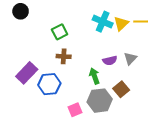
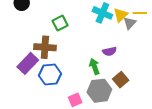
brown cross: (64, 56) -> (45, 47), moved, size x1.5
gray triangle: (130, 58) -> (130, 23), moved

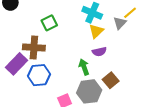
yellow line: (140, 13) -> (130, 13), turned -40
yellow triangle: (121, 15) -> (96, 31), moved

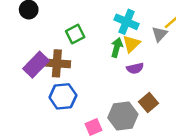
purple rectangle: (16, 64) -> (36, 65), moved
green arrow: (84, 67) -> (117, 47), moved, turned 35

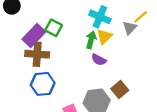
green square: (75, 34) -> (54, 28), turned -35
purple rectangle: (36, 65) -> (34, 36), moved
purple semicircle: (135, 68) -> (99, 60), moved, turned 40

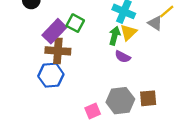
gray triangle: (130, 28) -> (155, 23), turned -40
blue hexagon: (43, 84) -> (51, 75), moved
brown square: (120, 89) -> (148, 98), moved, turned 35

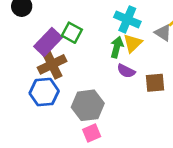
brown cross: (58, 51) -> (52, 64), turned -30
brown square: (148, 98) -> (155, 83), moved
gray hexagon: (120, 101) -> (88, 105), moved

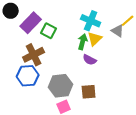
purple rectangle: (48, 42) -> (31, 23), moved
brown square: (155, 83) -> (89, 92), moved

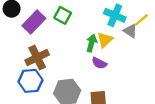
cyan cross: (91, 21) -> (115, 15), moved
green square: (49, 31) -> (63, 15), moved

